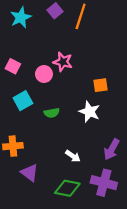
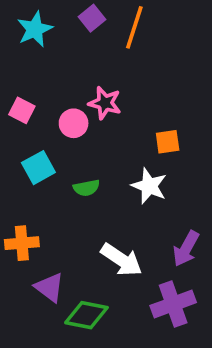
white arrow: (73, 156) -> (121, 260), size x1.6
purple cross: (104, 183) -> (173, 304), turned -35
green diamond: (67, 188) -> (86, 315), moved

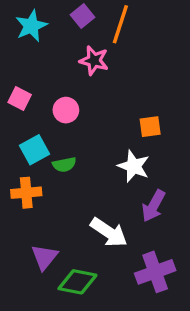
pink star: (105, 103) -> (94, 61), moved
green semicircle: (86, 188) -> (64, 165), moved
orange cross: (22, 243) -> (26, 193), moved
purple arrow: (186, 249) -> (153, 206), moved
purple triangle: (50, 287) -> (44, 257), turned 32

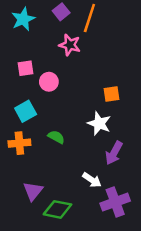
pink square: (20, 99) -> (26, 68), moved, turned -35
green semicircle: (64, 165) -> (56, 137), moved, turned -140
white arrow: (109, 232) -> (92, 180), moved, size x0.7

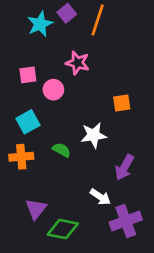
cyan star: (23, 19) -> (40, 24), moved
pink star: (70, 45) -> (78, 63), moved
white star: (99, 123) -> (94, 135), moved, turned -30

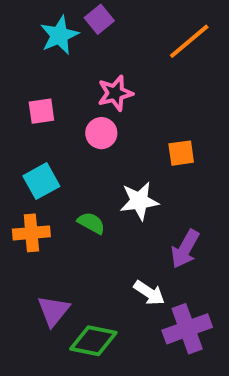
orange line: (98, 20) -> (189, 41), moved, turned 32
pink star: (78, 63) -> (115, 93), turned -30
pink circle: (53, 90) -> (101, 133), moved

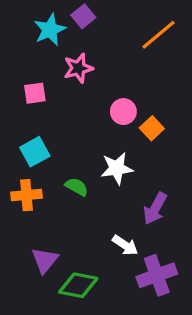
pink star: (115, 93) -> (78, 68), moved
pink circle: (101, 133) -> (123, 112), moved
orange square: (181, 153) -> (152, 128), turned -35

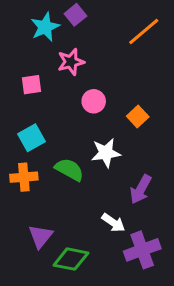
pink circle: (123, 112) -> (94, 101), moved
green semicircle: (77, 187) -> (69, 170), size x1.4

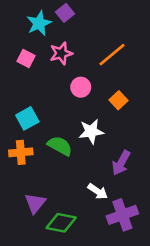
orange line: (144, 32) -> (112, 55), moved
pink square: (31, 85) -> (26, 58), moved, turned 36

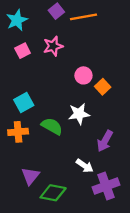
cyan star: (39, 23) -> (17, 20), moved
orange line: (112, 55) -> (83, 17), moved, turned 30
pink square: (26, 58) -> (23, 51), turned 35
pink circle: (81, 87) -> (83, 75), moved

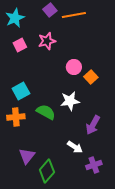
purple cross: (106, 186) -> (94, 165), size x0.7
green diamond: (53, 193) -> (47, 171), turned -60

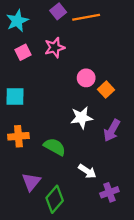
cyan square: (21, 91) -> (15, 97), moved, turned 30
green semicircle: (46, 112) -> (55, 147), moved
purple arrow: (93, 125) -> (112, 130), moved

